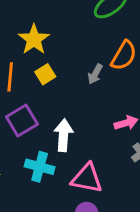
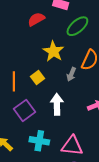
yellow star: (34, 39) -> (53, 51), moved
white arrow: (63, 135) -> (57, 104), moved

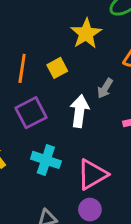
gray arrow: (71, 74) -> (105, 88), moved
pink triangle: (72, 146) -> (92, 174), turned -45

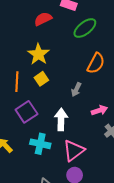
yellow star: (86, 34) -> (38, 54), moved
white arrow: (80, 111) -> (61, 120), moved

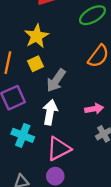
gray arrow: (76, 89) -> (56, 80), moved, size x1.5

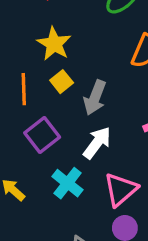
white arrow: (50, 112) -> (97, 143), turned 40
cyan cross: (23, 135) -> (68, 183), turned 30

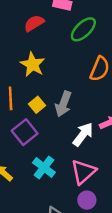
yellow square: (62, 82) -> (37, 105), moved
white arrow: (97, 143) -> (83, 134), moved

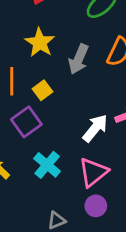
gray arrow: (63, 104) -> (79, 59), moved

